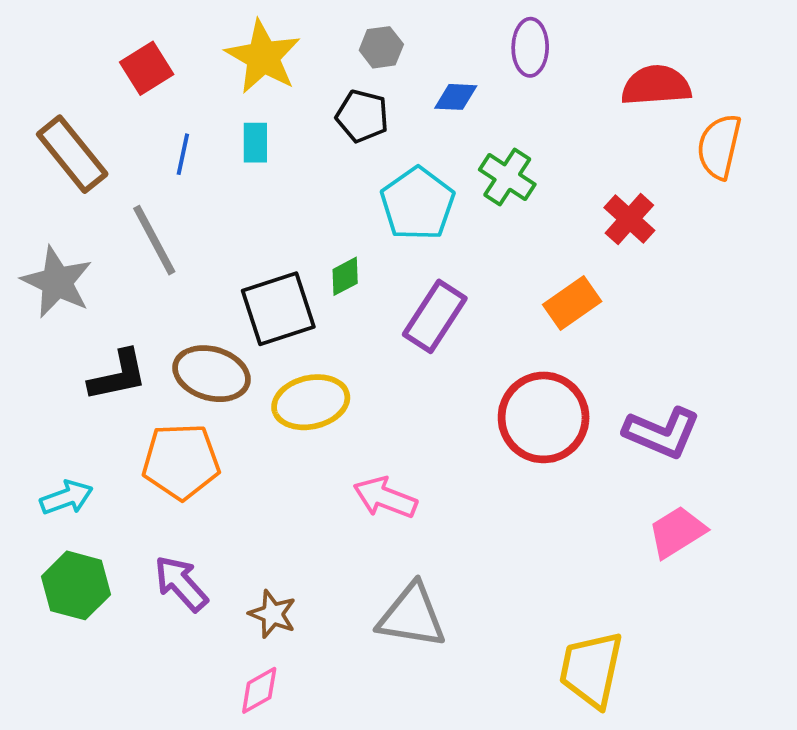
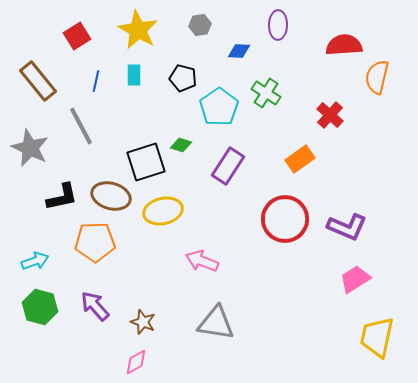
black pentagon: (362, 116) -> (183, 78), moved
green diamond: (345, 276) -> (181, 145), turned 45
yellow trapezoid: (591, 669) -> (377, 337), moved

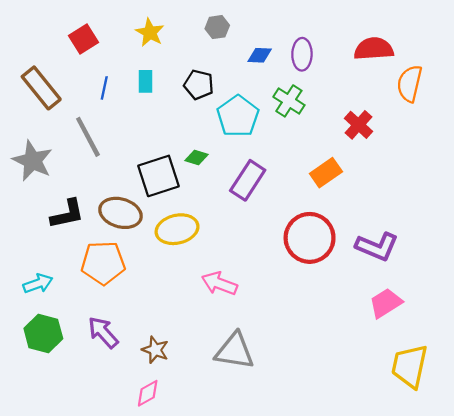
purple ellipse: (278, 25) -> (302, 54), moved
yellow star: (138, 30) -> (150, 32), size x0.7

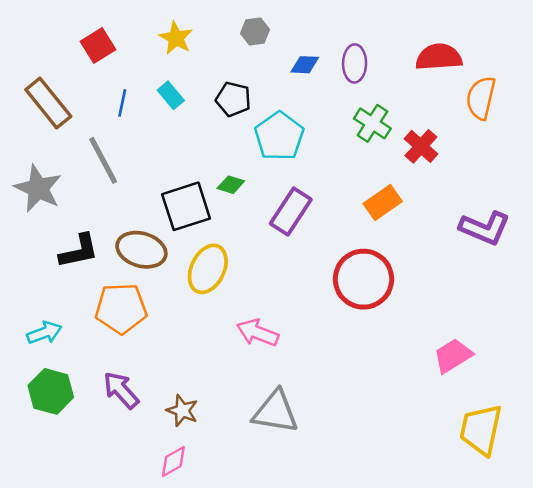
cyan rectangle: (145, 81) -> (171, 95), turned -40
green cross: (289, 101) -> (372, 123), moved
yellow ellipse: (177, 229) -> (208, 269), turned -51
purple L-shape: (377, 247) -> (485, 228), moved

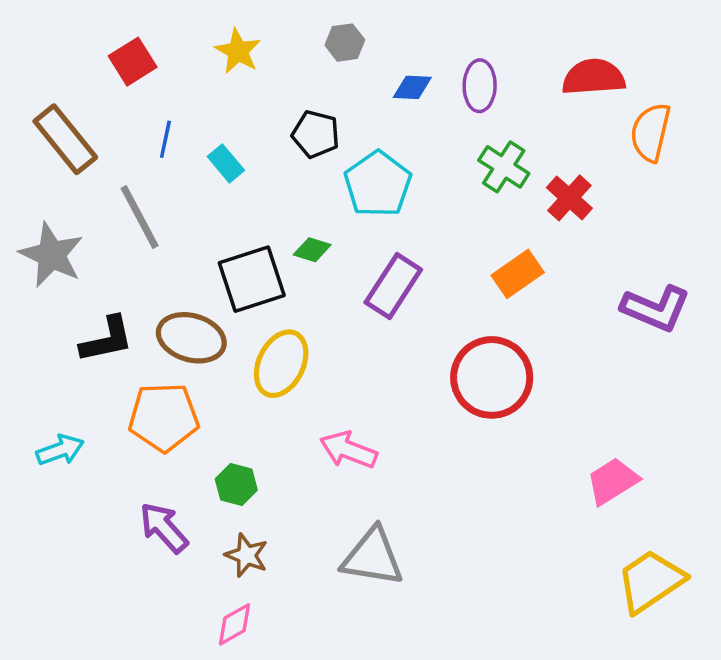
cyan rectangle: (171, 95) -> (226, 163), moved
green hexagon: (51, 391) -> (236, 485), moved, size x0.7
yellow trapezoid: (481, 430) -> (651, 581), turned 44

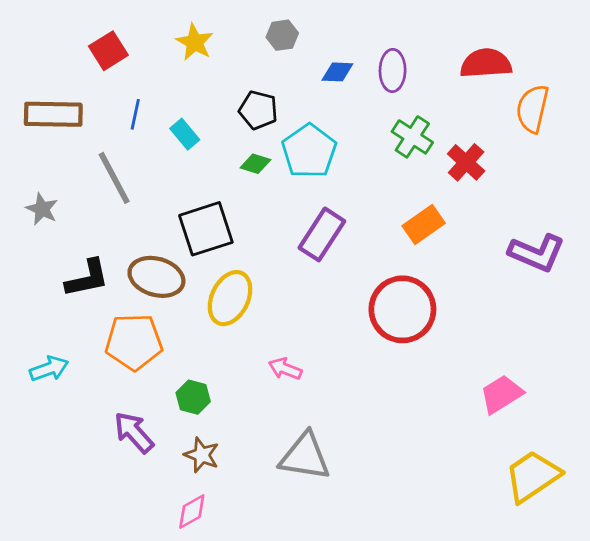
brown rectangle: (65, 139) -> (53, 114), turned -50
green diamond: (312, 250) -> (255, 164), moved
gray star: (51, 255) -> (42, 209), size x0.6
pink arrow: (348, 450) -> (285, 369), size x0.7

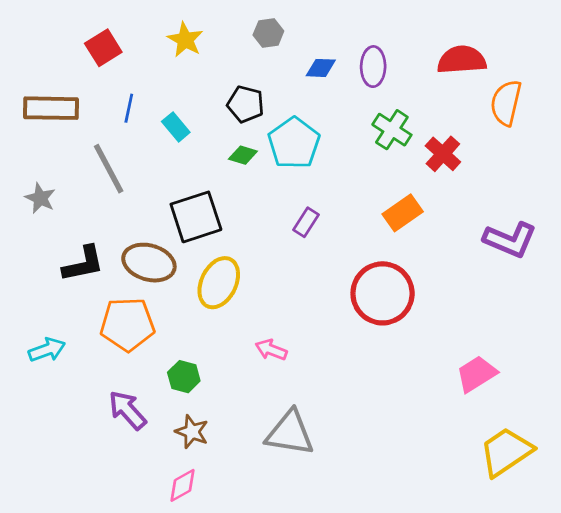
purple rectangle: (322, 234) -> (306, 222), size x0.6

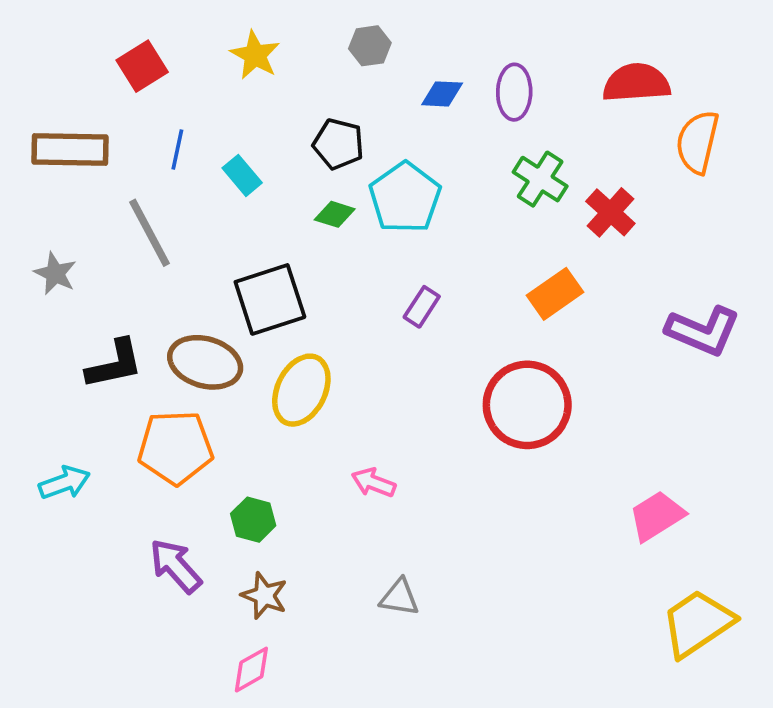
gray triangle: (290, 433) -> (399, 597), size x0.6

